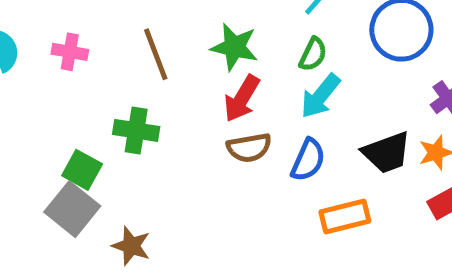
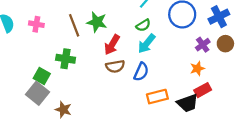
green star: (234, 47) -> (97, 22), moved
green semicircle: (313, 54) -> (143, 25), turned 32
black trapezoid: (387, 153) -> (188, 103), moved

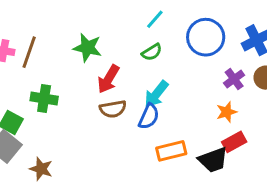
brown line: (74, 25) -> (29, 52), moved, turned 40
cyan arrow: (147, 44) -> (156, 94), moved

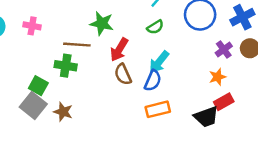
brown line: (29, 52) -> (77, 45), moved, turned 75
brown semicircle: (113, 109) -> (123, 74), turned 75
orange rectangle: (171, 151) -> (158, 109), moved
brown star: (41, 169) -> (63, 112), moved

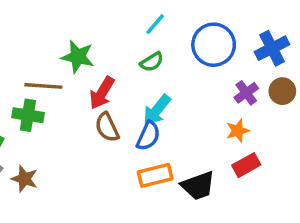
black trapezoid: (206, 117) -> (198, 186), moved

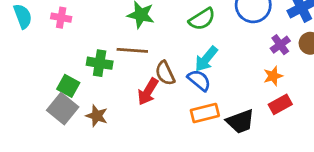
green semicircle: (152, 62) -> (202, 19), size x1.4
brown line: (43, 86) -> (132, 50), moved
red arrow: (102, 93) -> (148, 92), moved
blue semicircle: (148, 136) -> (199, 80), turned -75

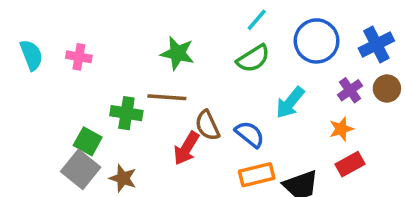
cyan arrow: (206, 59) -> (290, 103), moved

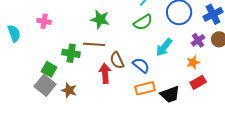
cyan semicircle: (31, 55) -> (14, 33), moved
red arrow: (186, 148) -> (105, 73), turned 144

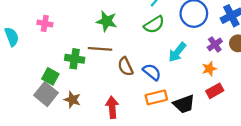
red arrow: (105, 73) -> (112, 107), moved

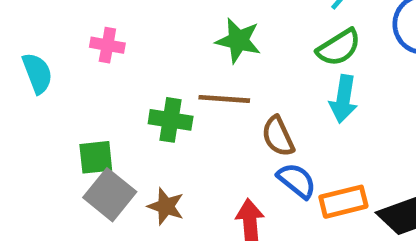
cyan arrow: (177, 52) -> (343, 99), moved, turned -30
blue semicircle: (152, 72) -> (297, 181), moved
green square: (50, 76) -> (96, 157), moved, turned -35

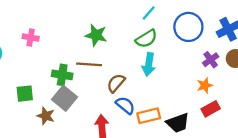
brown semicircle: (278, 136) -> (116, 83), turned 66
gray square: (110, 195) -> (65, 98), moved
brown star: (166, 206) -> (46, 116), moved

